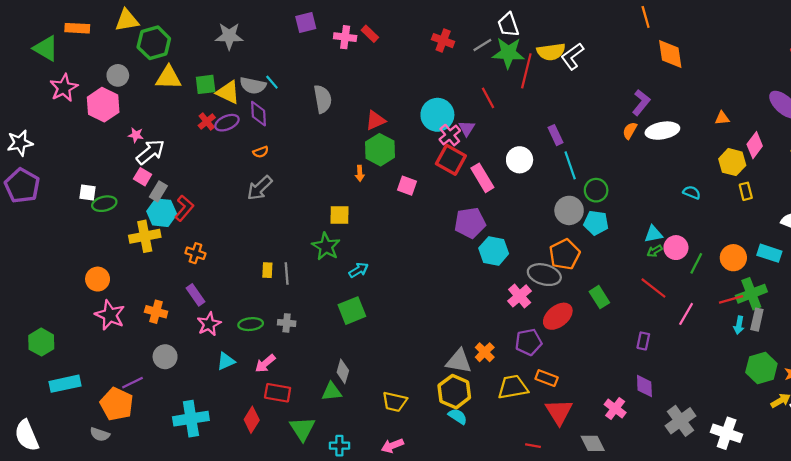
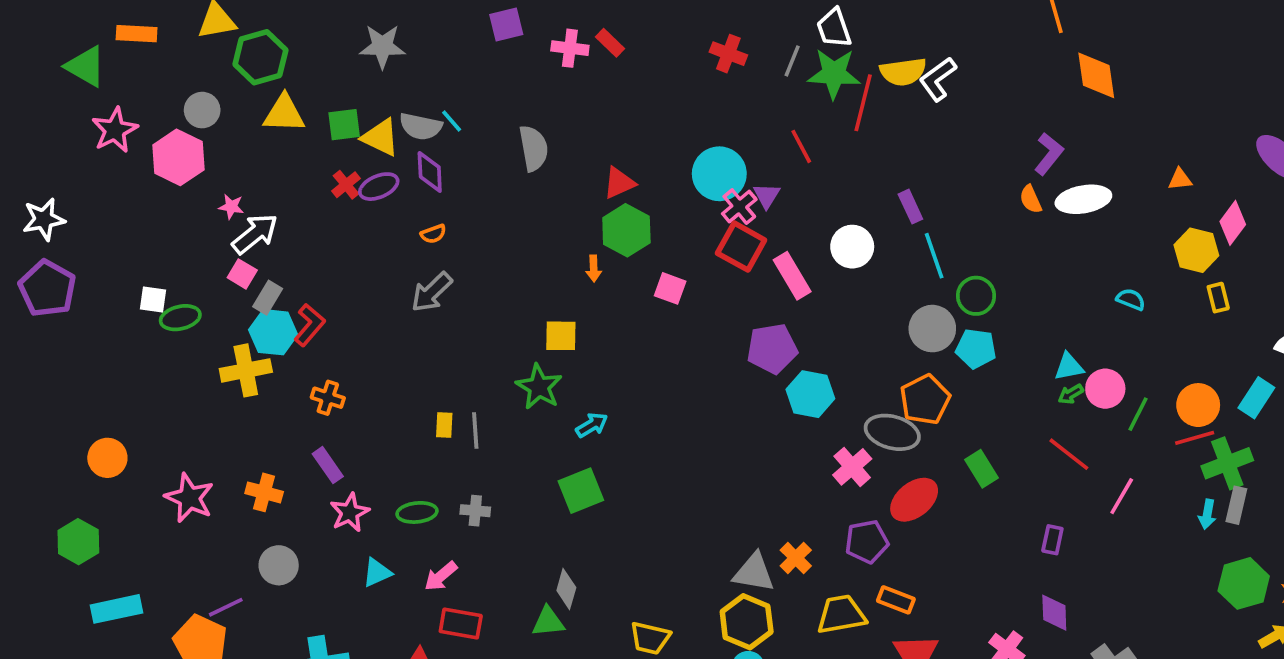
gray line: (482, 45) -> (792, 61), turned -36
orange semicircle: (630, 131) -> (1031, 199), turned -54
cyan rectangle: (769, 253) -> (1256, 398), turned -75
orange circle: (98, 279) -> (107, 458), moved
red line: (731, 299) -> (1195, 438), moved

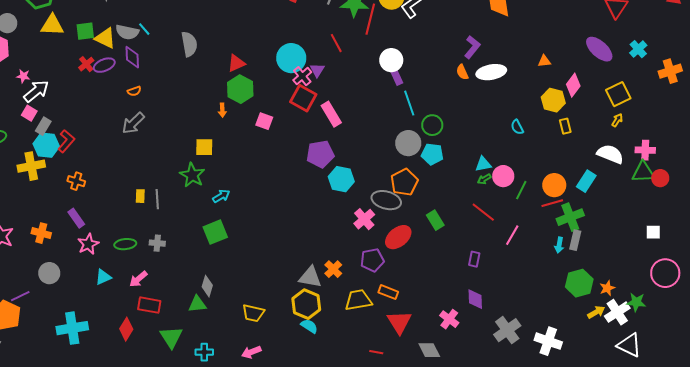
white circle: (852, 247) -> (391, 60), moved
cyan semicircle: (1131, 299) -> (517, 127), turned -140

